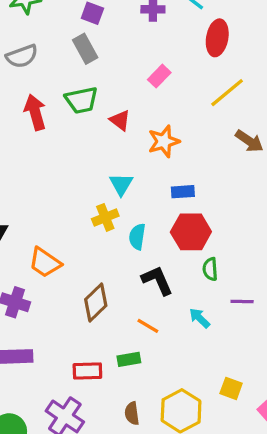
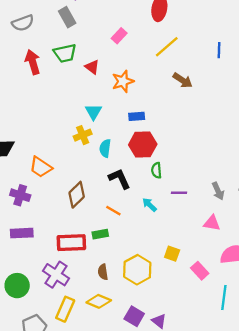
red rectangle: (87, 371) -> (71, 243), size x1.4

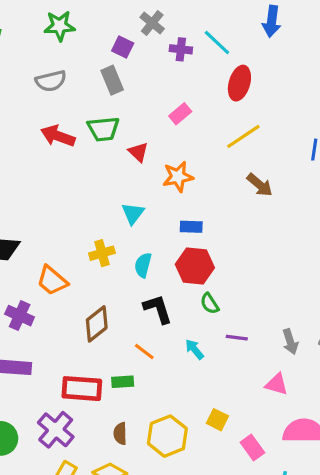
red arrow: (33, 62) -> (58, 136), turned -60
yellow cross: (83, 135) -> (102, 253), moved
green semicircle: (156, 170) -> (210, 303), turned -35

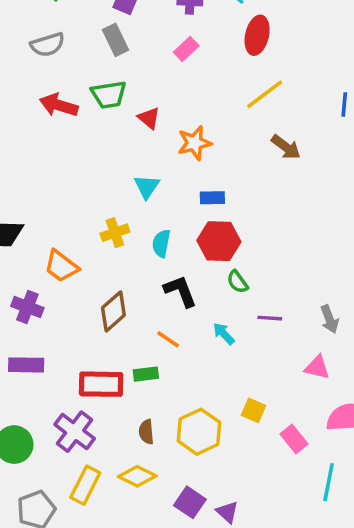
pink rectangle: (180, 114) -> (186, 49), moved

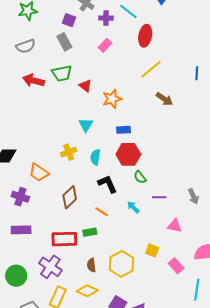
pink triangle: (317, 367) -> (175, 226), moved

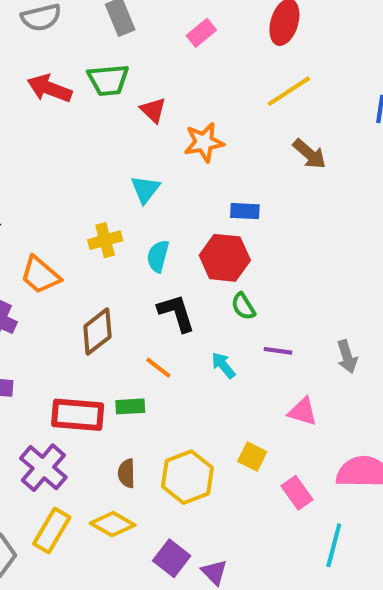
blue rectangle: (124, 130) -> (245, 211), moved

